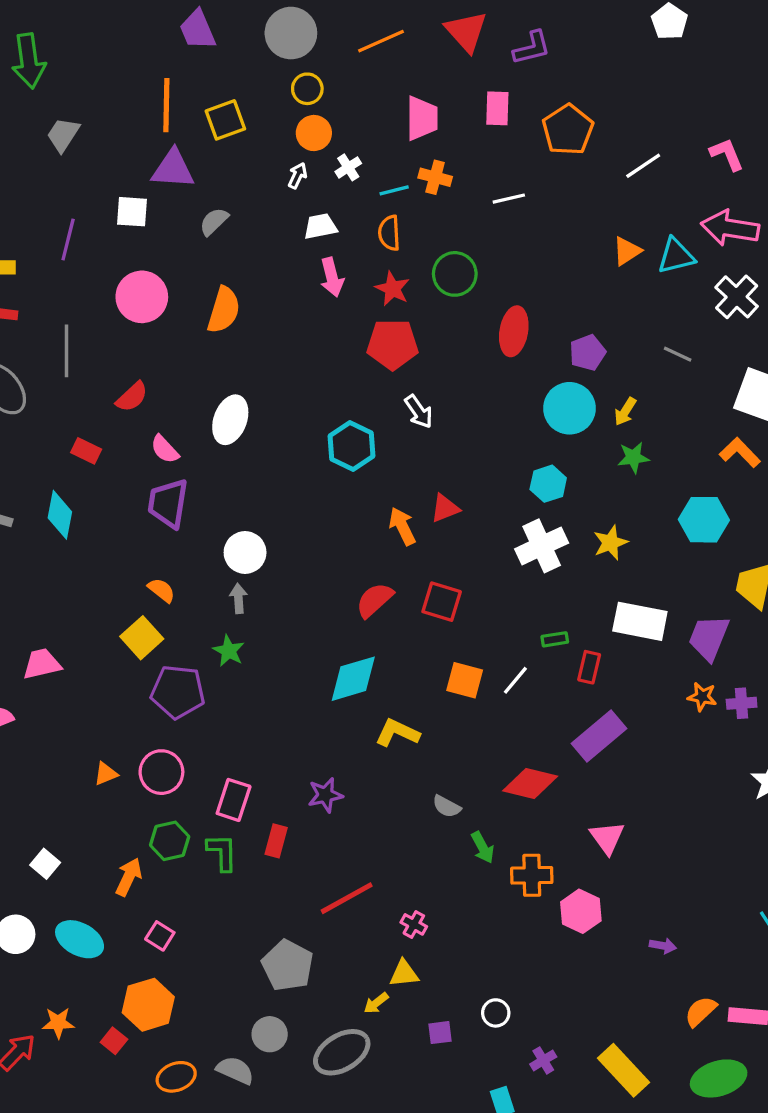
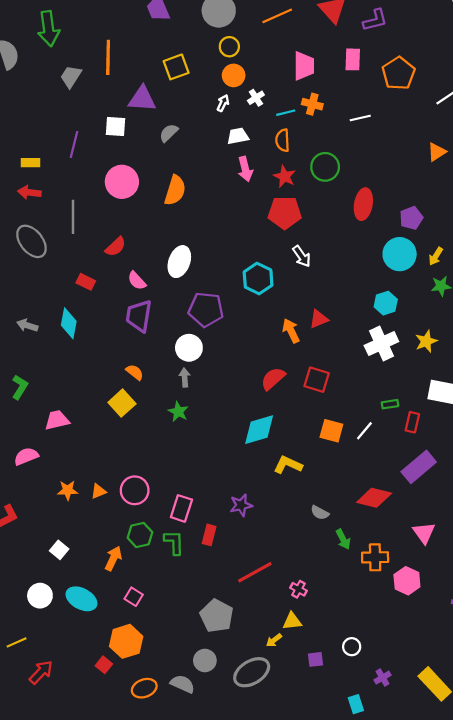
orange line: (166, 105) -> (108, 57), moved
purple pentagon: (178, 692) -> (206, 309), moved
orange star: (58, 1023) -> (68, 490), moved

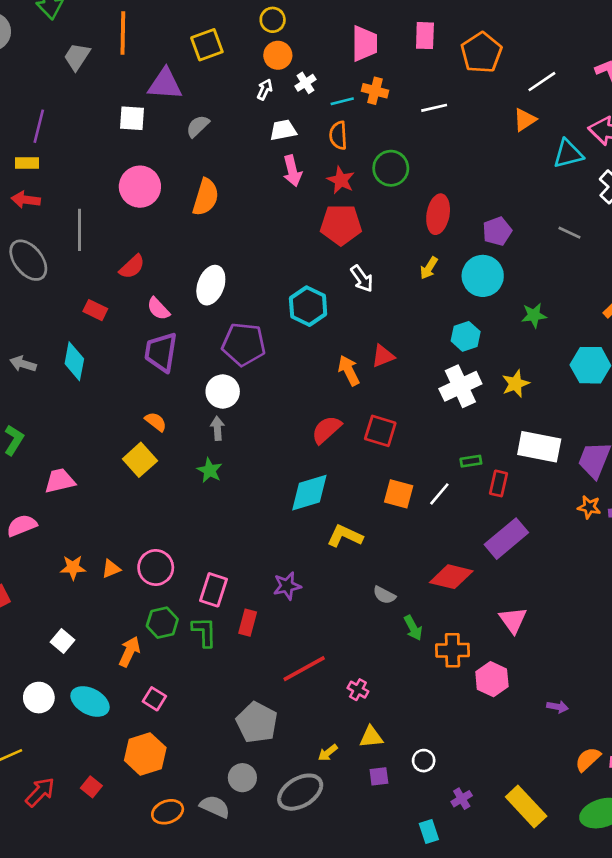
purple line: (74, 145) -> (39, 126), moved
orange triangle: (437, 152) -> (525, 120), moved
yellow arrow: (436, 256) -> (429, 268), moved
yellow triangle: (292, 621) -> (371, 737), moved
red square: (104, 665) -> (91, 787), moved

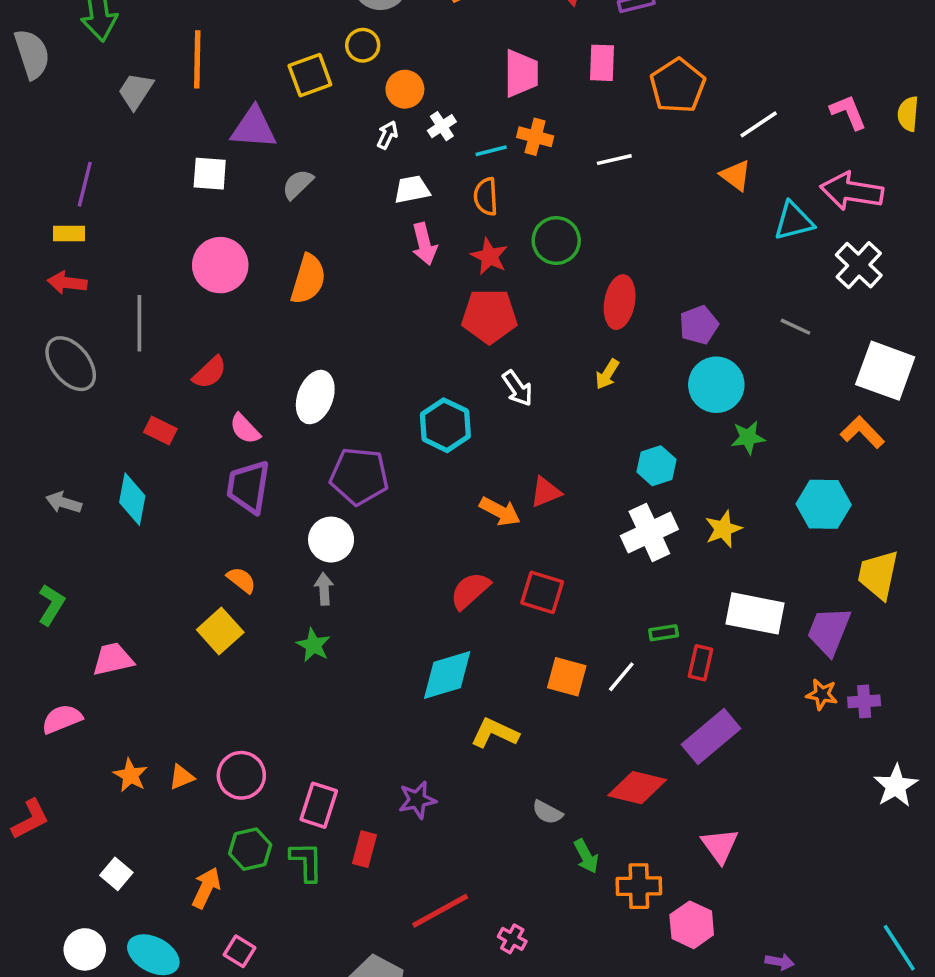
yellow circle: (273, 20) -> (363, 45), moved
orange triangle: (525, 120) -> (736, 175), turned -50
cyan circle: (483, 276) -> (716, 385), moved
orange arrow: (349, 370) -> (500, 511), turned 144
orange star: (73, 567) -> (130, 775), turned 30

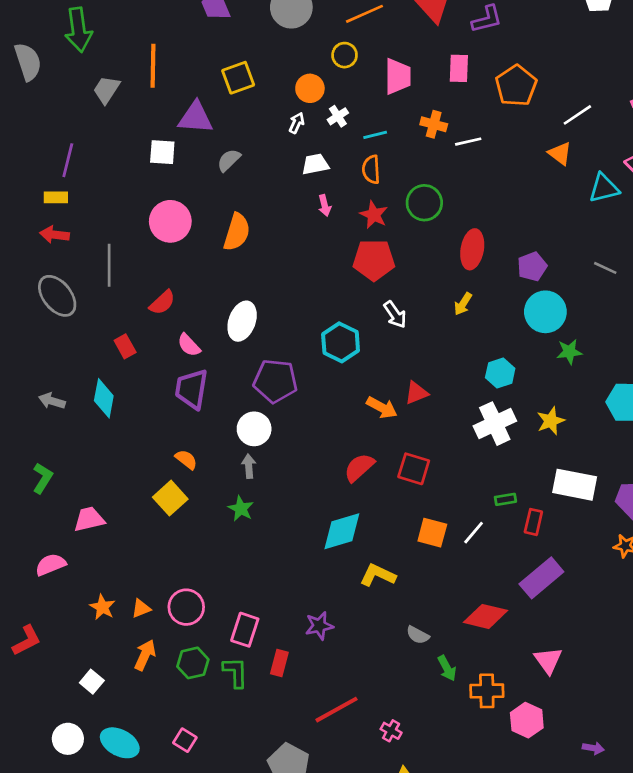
yellow circle: (363, 45) -> (345, 55), moved
orange cross: (535, 137) -> (434, 124), moved
pink arrow: (424, 244) -> (325, 205), size x0.7
red rectangle: (160, 430) -> (125, 346), turned 35
orange arrow: (206, 888) -> (145, 655), moved

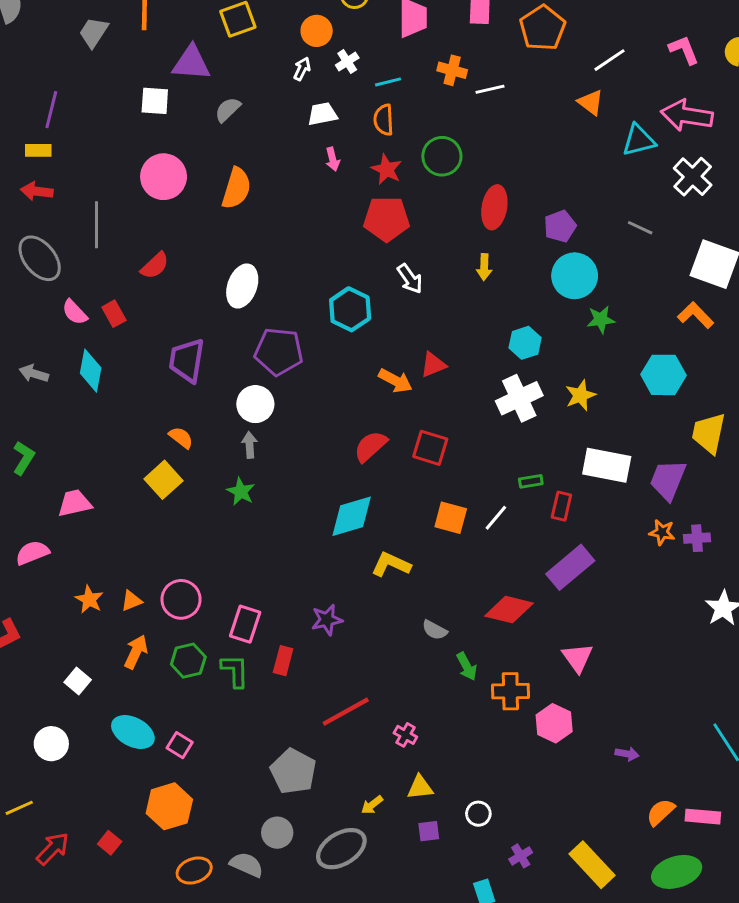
yellow arrow: (463, 304) -> (484, 267), turned -30
pink semicircle: (189, 345) -> (75, 312), moved
cyan ellipse: (120, 743) -> (133, 732), moved

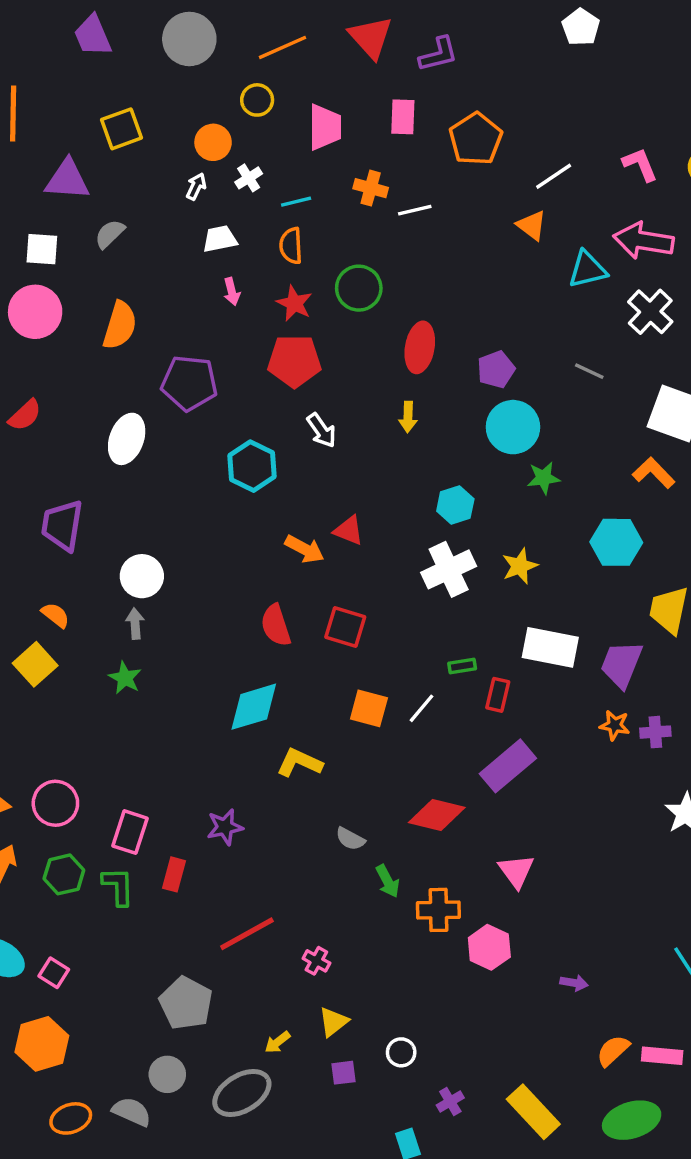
white square: (155, 101) -> (42, 249), moved
purple pentagon: (279, 352) -> (189, 383), moved
red triangle: (433, 365) -> (349, 530), turned 44
red semicircle: (371, 446) -> (276, 625), turned -66
yellow triangle: (420, 787) -> (333, 1022), turned -32

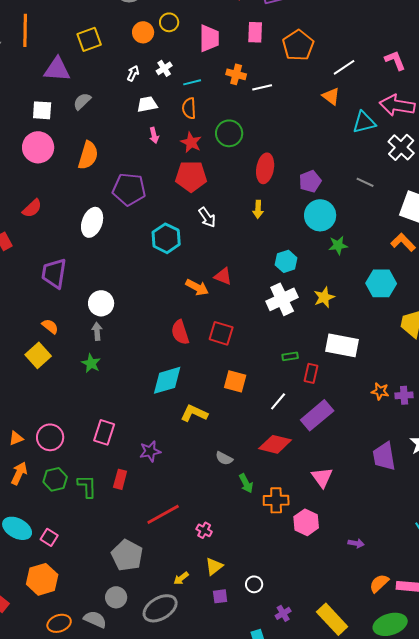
orange circle: (213, 142) -> (143, 32), moved
purple trapezoid: (621, 664) -> (384, 456), moved, turned -32
white line: (421, 708) -> (278, 401), moved
pink rectangle: (130, 832) -> (104, 432), moved

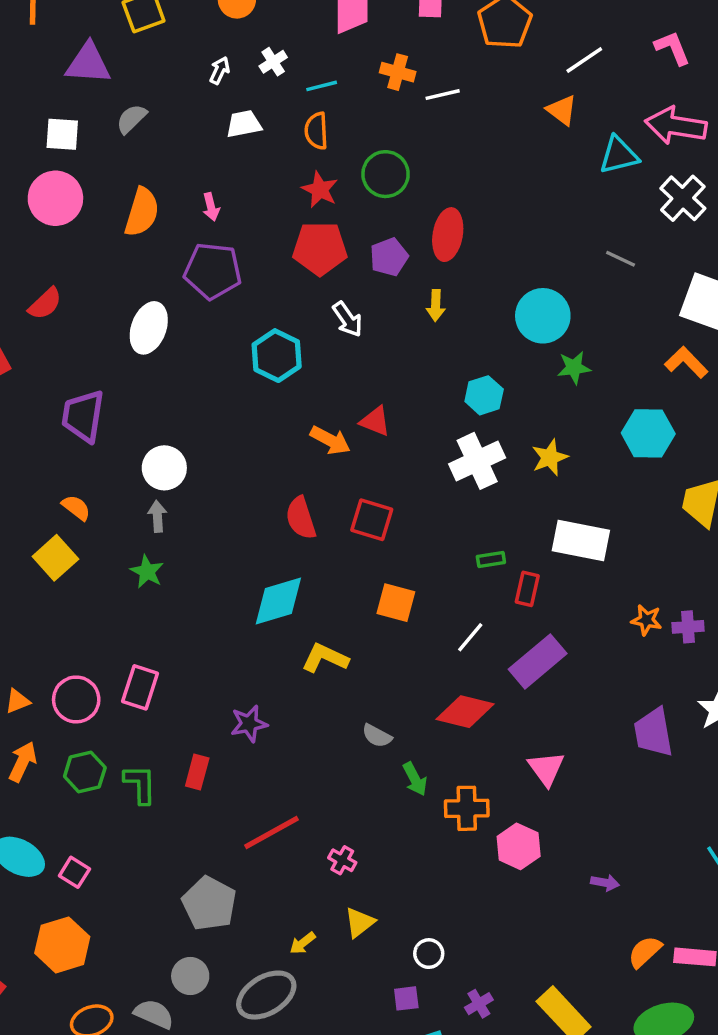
pink arrow: (154, 135) -> (211, 207), moved
purple pentagon: (310, 181) -> (389, 257), moved
pink rectangle: (104, 432) -> (140, 687), moved
purple square: (220, 596) -> (406, 998), moved

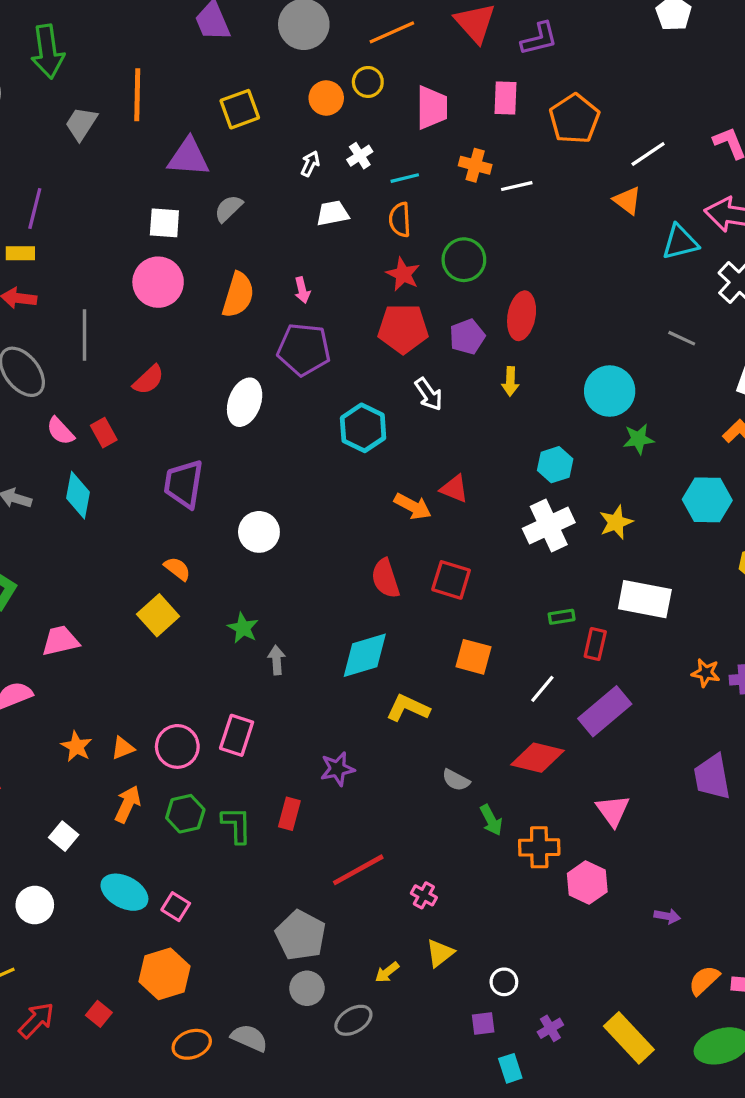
gray arrow: (157, 516) -> (277, 660), moved
gray circle: (190, 976) -> (307, 988), moved
gray ellipse: (266, 995) -> (353, 1020), size x0.7

